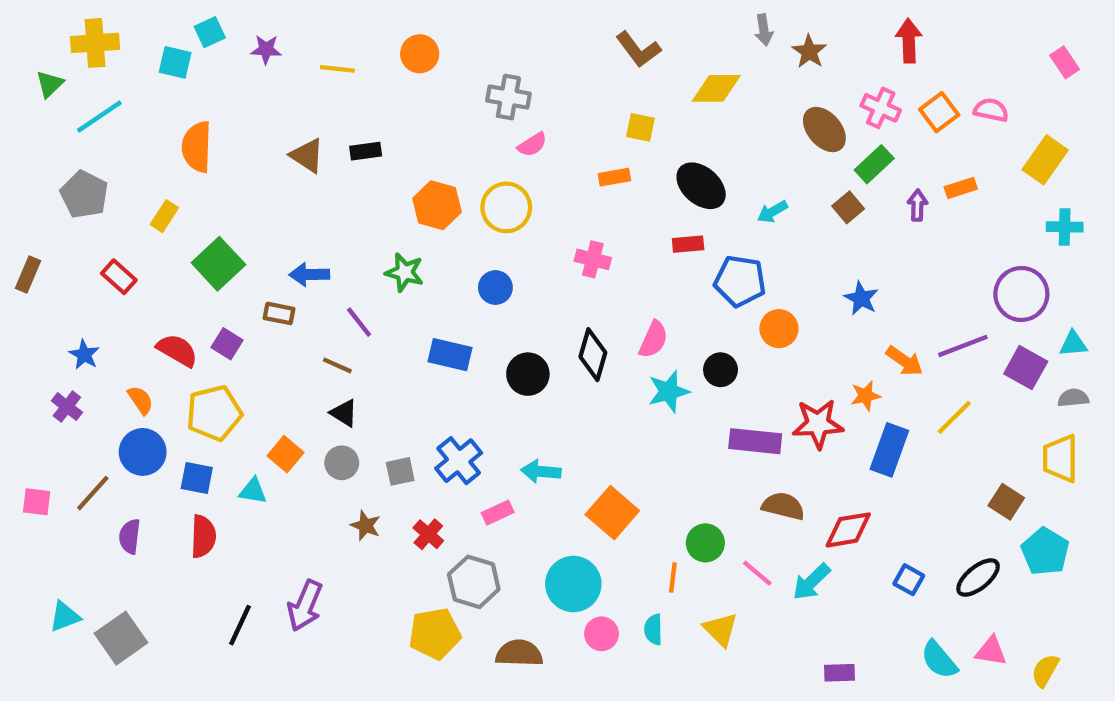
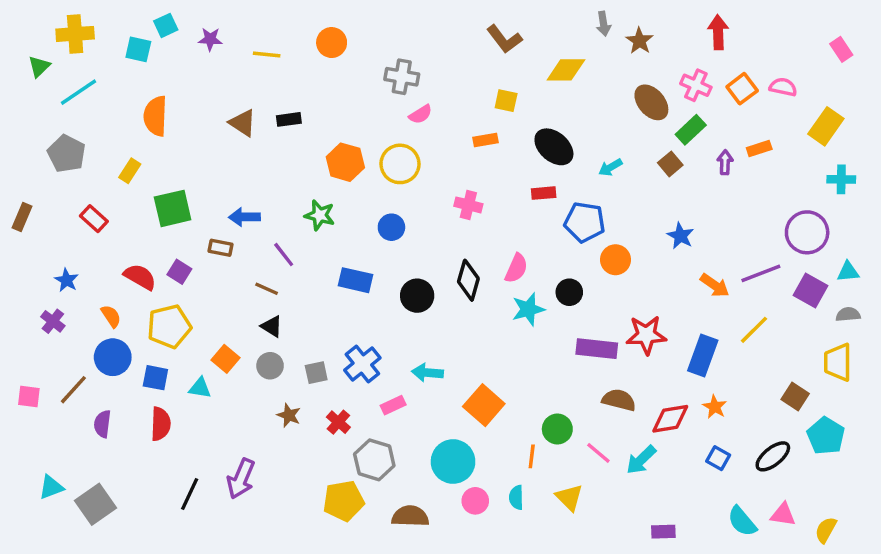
green square: (218, 264) -> (173, 208), turned 30
orange star: (866, 396) -> (715, 407), moved, turned -30

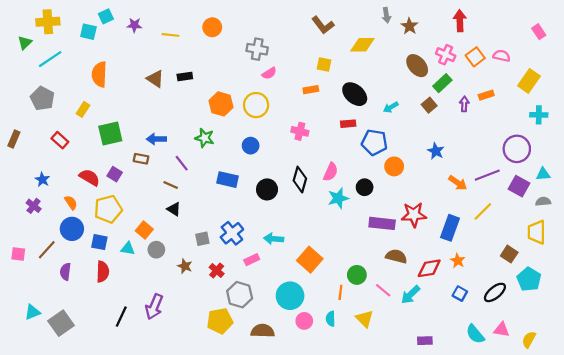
gray circle: (270, 366) -> (156, 250), moved

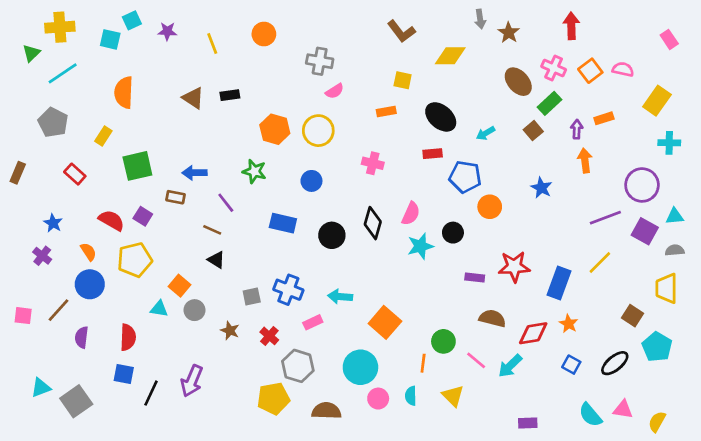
yellow line: (171, 35) -> (212, 44), turned 63
orange arrow: (458, 183) -> (585, 161), moved, turned -132
purple rectangle: (382, 223) -> (475, 277), size x0.6
blue cross: (232, 233) -> (288, 290), turned -30
blue square: (99, 242) -> (124, 374), moved

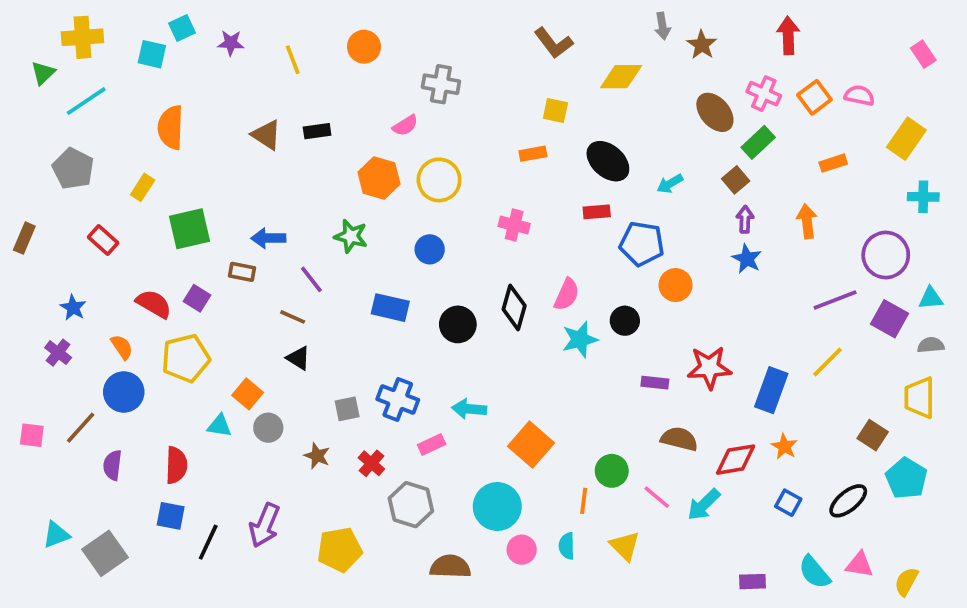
pink semicircle: (335, 91) -> (405, 125), moved
purple arrow: (577, 129) -> (745, 219), moved
yellow pentagon: (273, 399) -> (340, 550), moved
purple rectangle: (528, 423) -> (752, 582), moved

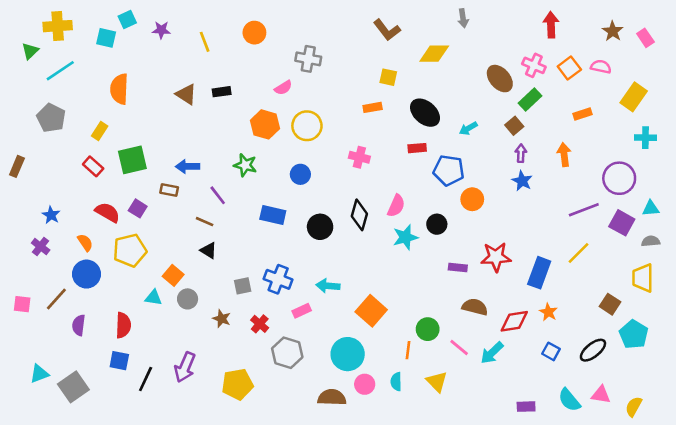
brown star: (702, 45) -> (613, 31), moved
red rectangle: (103, 240) -> (93, 166), moved
brown semicircle: (450, 567) -> (332, 397), moved

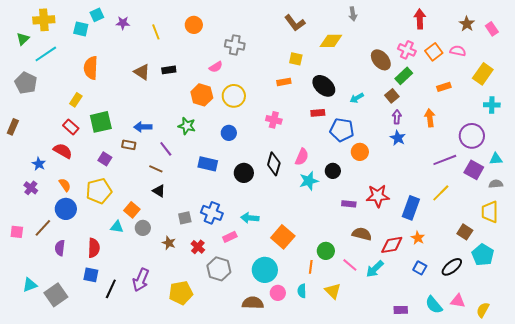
gray pentagon: (51, 118) -> (26, 83), moved
red semicircle: (107, 212) -> (63, 151), moved

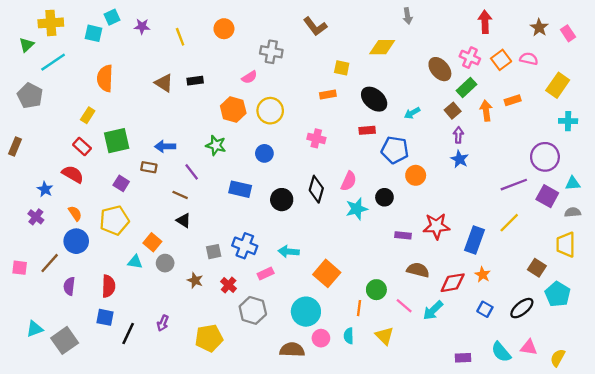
brown L-shape: (295, 23) -> (315, 26), moved
orange arrow: (430, 118) -> (486, 111), moved
purple arrow: (141, 280) -> (163, 323), size x0.6

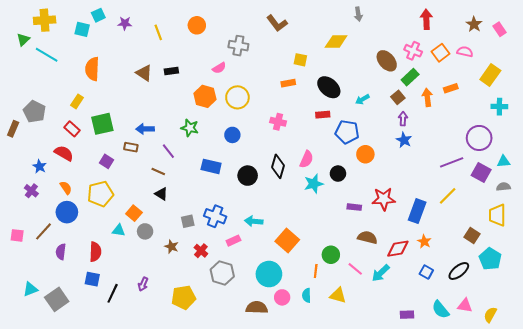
cyan line: (53, 62) -> (47, 55), turned 65
gray pentagon: (30, 96) -> (34, 112), moved
yellow triangle: (384, 336) -> (338, 295), turned -30

